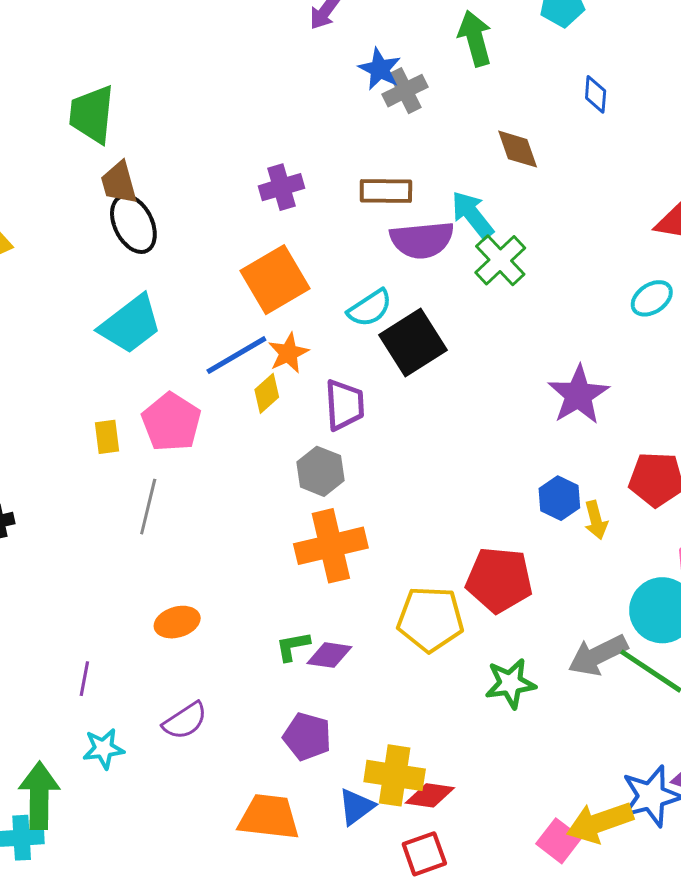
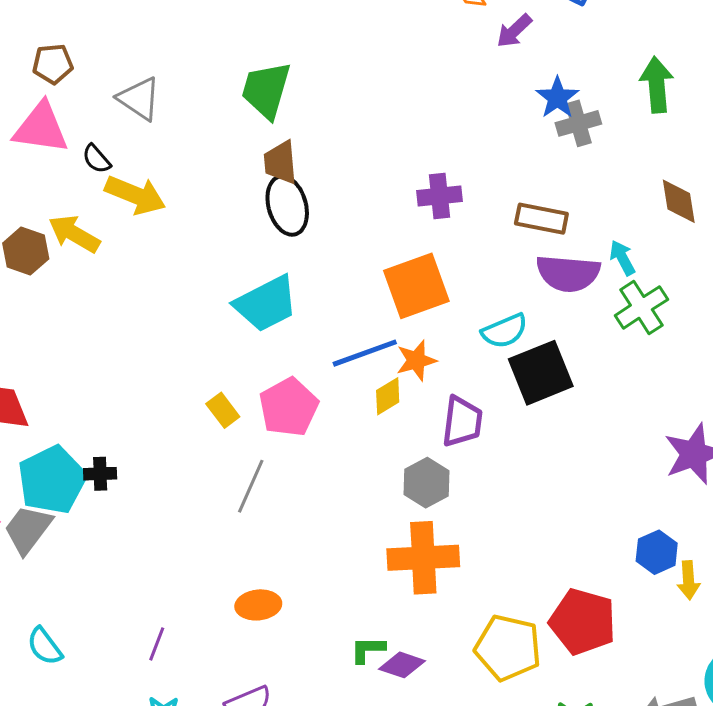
cyan arrow: (472, 215) -> (622, 258), size x0.7
yellow rectangle: (107, 437) -> (223, 410), turned -40

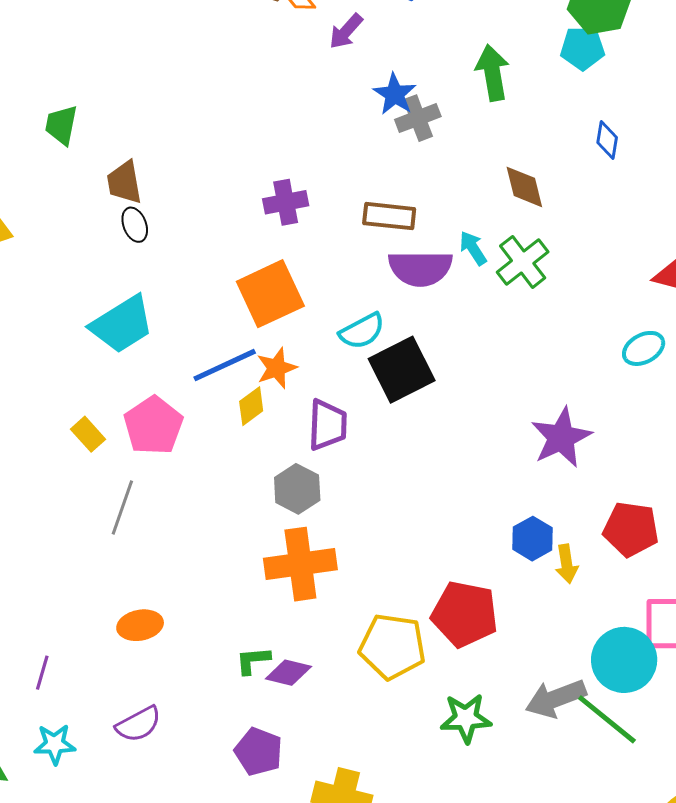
green trapezoid: (266, 90) -> (61, 125), moved, size x0.7
black ellipse: (287, 206) -> (135, 225), size x0.6
green cross: (641, 307) -> (523, 262), moved

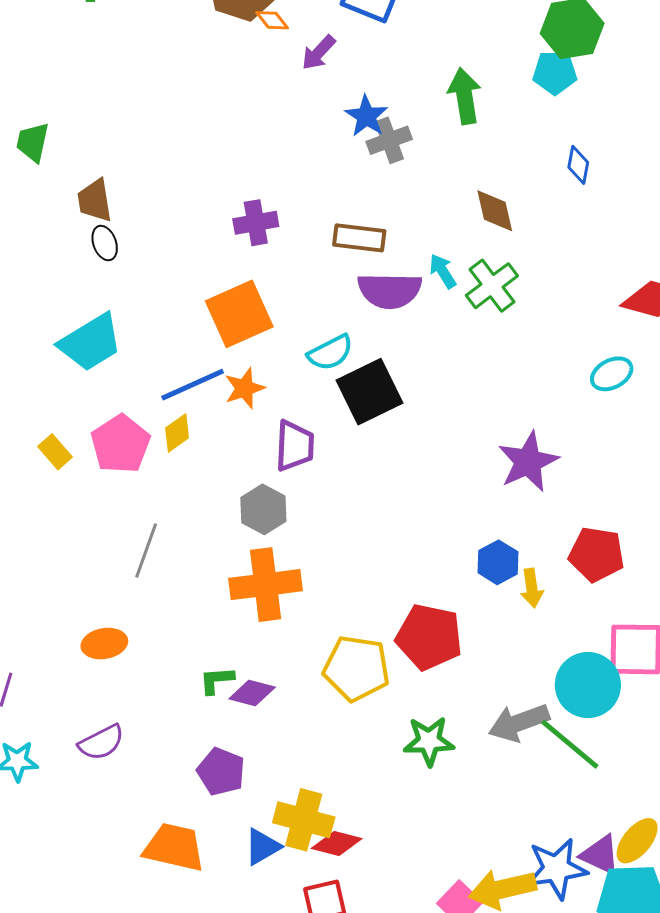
yellow diamond: (251, 406) -> (177, 433), moved
gray line: (122, 507) -> (146, 551), moved

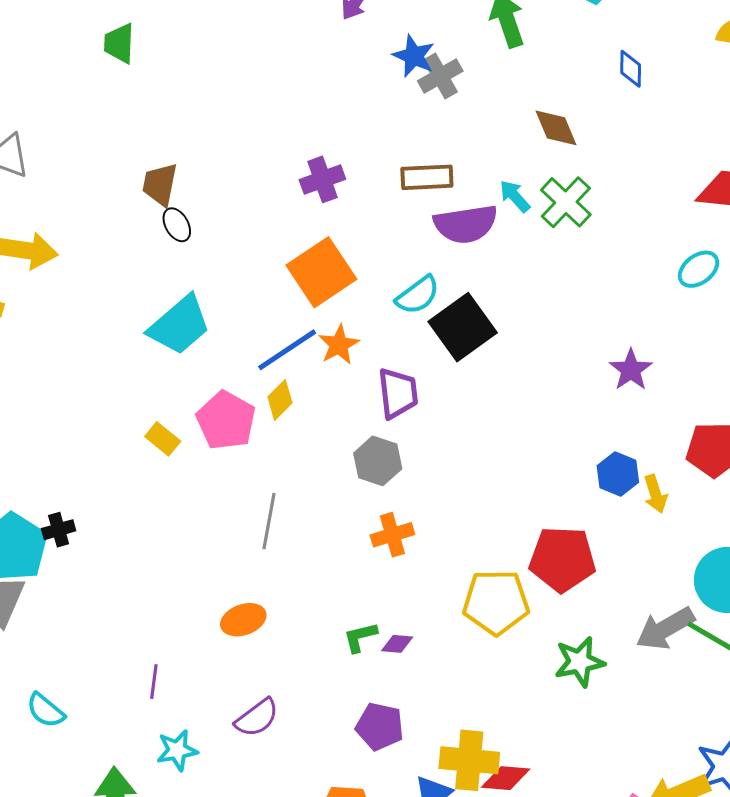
green trapezoid: (33, 142) -> (119, 43), moved
brown trapezoid: (95, 200) -> (160, 184), turned 30
purple star: (528, 462) -> (631, 370), size x0.7
orange cross: (266, 585) -> (392, 535), size x0.6
purple diamond: (252, 693) -> (397, 644), size x0.7

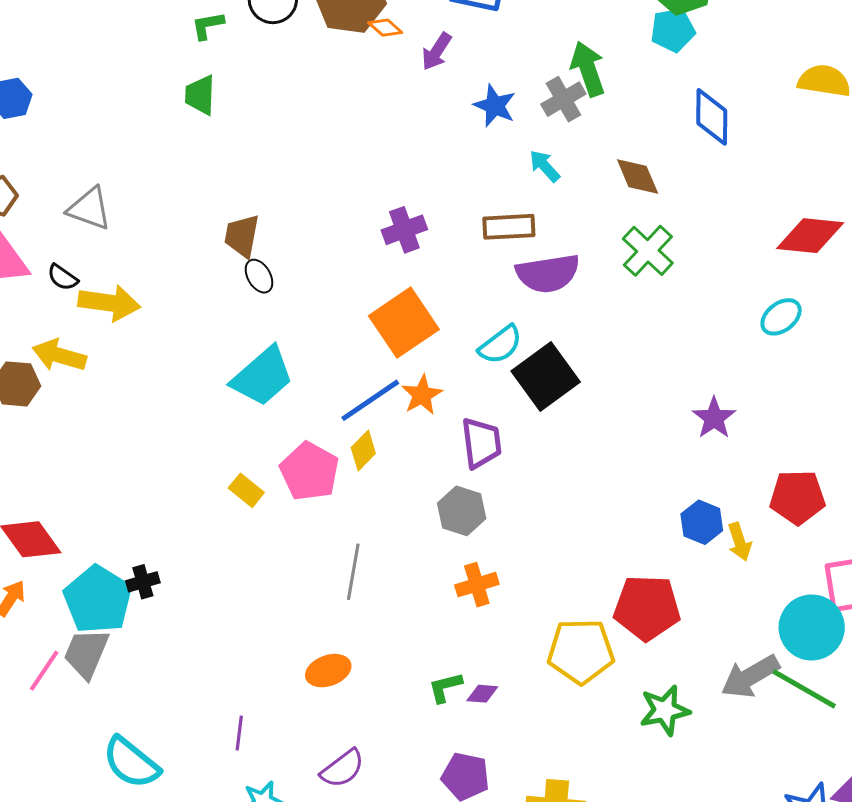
blue diamond: (631, 69) -> (712, 117), size x1.5
gray cross: (440, 76) -> (563, 99), moved
cyan arrow: (515, 196) -> (545, 166), moved
cyan semicircle: (46, 710) -> (131, 763), size x1.5

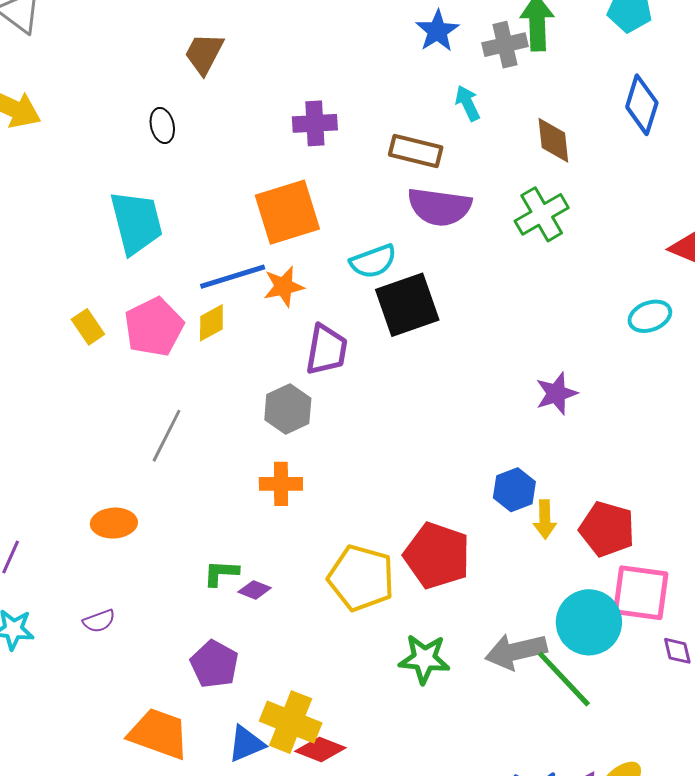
brown trapezoid: (242, 236) -> (204, 54), moved
cyan trapezoid: (262, 376) -> (136, 222), turned -80
red pentagon: (797, 497) -> (607, 529), moved
purple semicircle: (342, 769) -> (99, 621), size x0.7

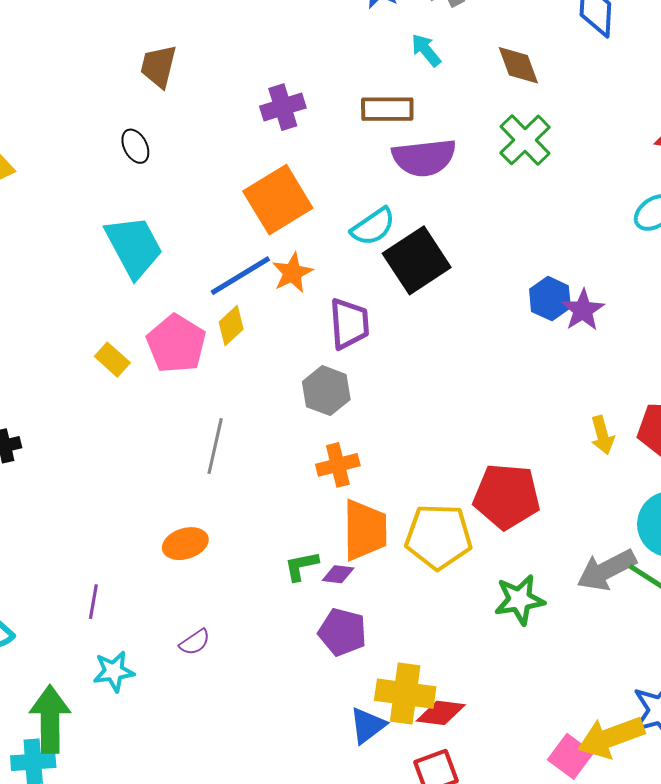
blue hexagon: (514, 490) -> (550, 299), moved
purple pentagon: (214, 664) -> (342, 632), moved
orange trapezoid: (159, 734) -> (365, 530), moved, turned 84

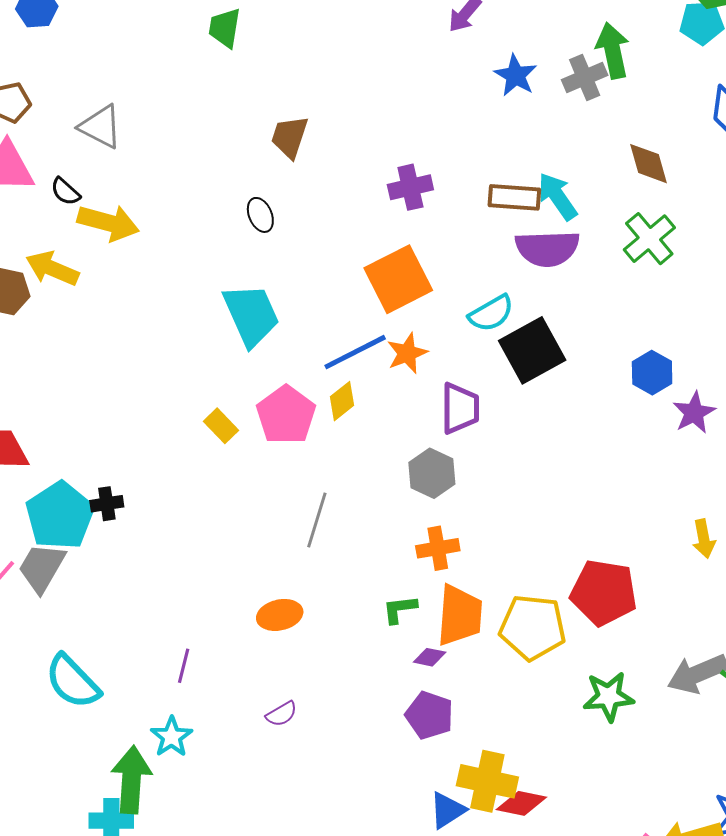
cyan arrow: (426, 50) -> (557, 196), moved, size x1.4
blue hexagon: (550, 299) -> (652, 373), moved
green L-shape: (301, 566) -> (400, 609), moved
cyan star: (114, 671) -> (171, 737), moved, turned -30

